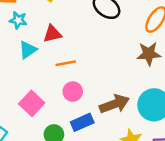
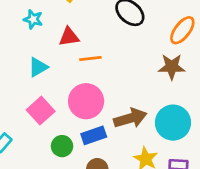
cyan triangle: (28, 50) -> (38, 67), moved
orange line: (66, 63) -> (90, 58), moved
pink circle: (73, 92) -> (86, 101), size x1.6

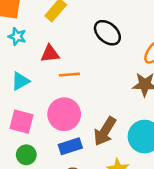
pink square: (41, 111) -> (22, 122), turned -35
brown arrow: (130, 118) -> (105, 131), turned 136
green circle: (62, 146) -> (26, 155), moved

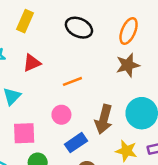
orange line: (69, 75) -> (72, 81), moved
pink circle: (64, 114) -> (61, 115), size x0.6

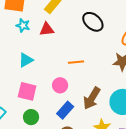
red triangle: (32, 63) -> (47, 29), moved
blue rectangle: (76, 143) -> (65, 110), turned -30

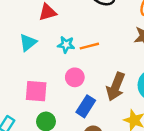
cyan star: (23, 25) -> (66, 45), moved
cyan triangle: (26, 60) -> (28, 42), moved

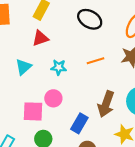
orange line: (89, 46) -> (96, 61), moved
pink circle: (75, 77) -> (53, 98), moved

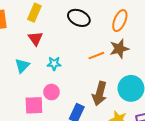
red triangle: (40, 38) -> (35, 39), turned -42
orange line: (96, 61) -> (96, 56), moved

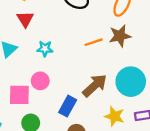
brown arrow: (100, 94) -> (95, 86), turned -150

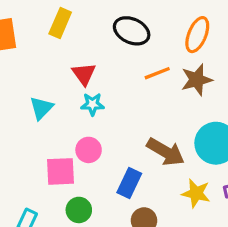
red triangle: (25, 19) -> (84, 74), moved
orange line: (94, 42) -> (157, 73), moved
brown arrow: (95, 86) -> (166, 152), turned 76

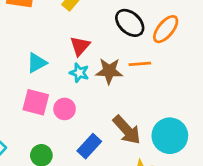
orange ellipse: (197, 35) -> (166, 29), moved
brown star: (197, 80) -> (109, 71), moved
pink square: (61, 171) -> (36, 102), moved

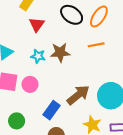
red triangle: (80, 46) -> (37, 25), moved
orange line: (140, 64) -> (96, 45), moved
brown arrow: (127, 130) -> (78, 95), turned -80

